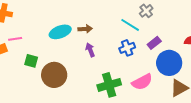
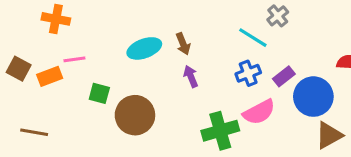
brown arrow: (85, 29) -> (183, 44), turned 72
purple rectangle: (154, 43) -> (284, 76), moved
pink semicircle: (142, 82) -> (259, 112), moved

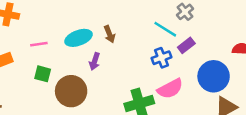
pink line: (74, 59) -> (39, 44), moved
purple arrow: (191, 76) -> (95, 61), moved, turned -140
purple rectangle: (284, 76) -> (186, 45), moved

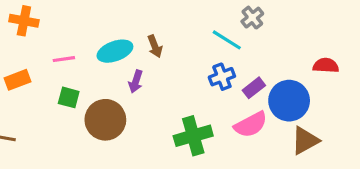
purple rectangle: (186, 45) -> (254, 88), moved
pink semicircle: (170, 89) -> (251, 125), moved

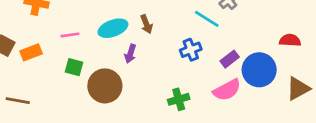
blue cross: (222, 77) -> (191, 50), moved
green cross: (193, 136) -> (179, 99), size x0.7
brown triangle: (305, 141) -> (298, 89), moved

